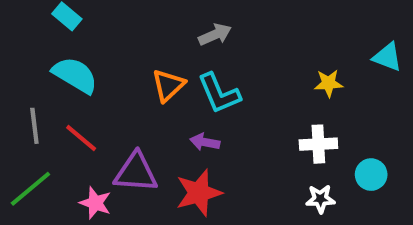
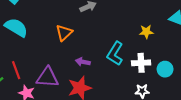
cyan L-shape: (219, 93) -> (115, 53), moved, turned 55
red line: (81, 138) -> (16, 70), moved, turned 30
cyan circle: (371, 175) -> (165, 69), moved

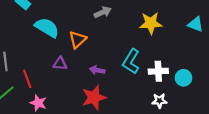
cyan semicircle: (16, 27) -> (47, 28), moved
yellow star: (146, 32) -> (151, 23), moved, size x1.5
purple triangle: (47, 77) -> (60, 64), moved, size x0.6

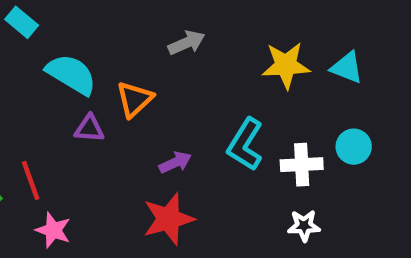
cyan triangle: (195, 24) -> (347, 68), moved
purple triangle: (60, 64) -> (89, 129), moved
purple arrow: (97, 70) -> (175, 162), turned 144
cyan circle: (183, 78) -> (354, 147), moved

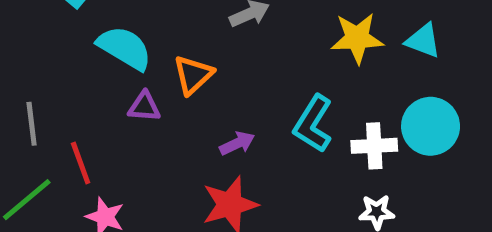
cyan circle: (354, 147) -> (431, 126), size x1.5

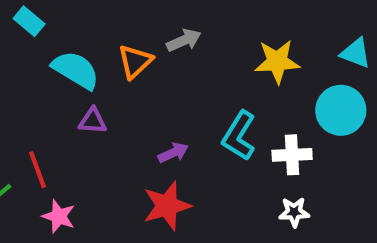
cyan triangle: (423, 41) -> (356, 53), moved
orange triangle: (193, 75) -> (135, 62), moved
cyan circle: (431, 126) -> (341, 110), moved

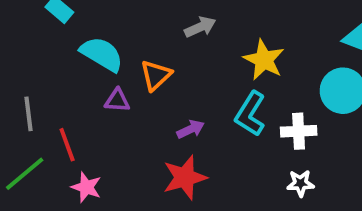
orange triangle: (135, 62) -> (156, 75), moved
yellow star: (277, 62) -> (264, 60), moved, turned 30

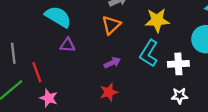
yellow star: (264, 60) -> (157, 20), turned -30
orange triangle: (156, 75) -> (111, 25), moved
red star: (185, 178) -> (109, 92), size x0.7

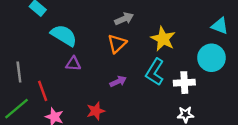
yellow star: (157, 20) -> (163, 39), turned 30
red star: (109, 92) -> (96, 111), moved

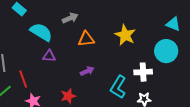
gray arrow: (124, 19) -> (70, 18), moved
orange triangle: (117, 44) -> (86, 39), turned 36
cyan L-shape: (155, 72) -> (118, 87), moved

